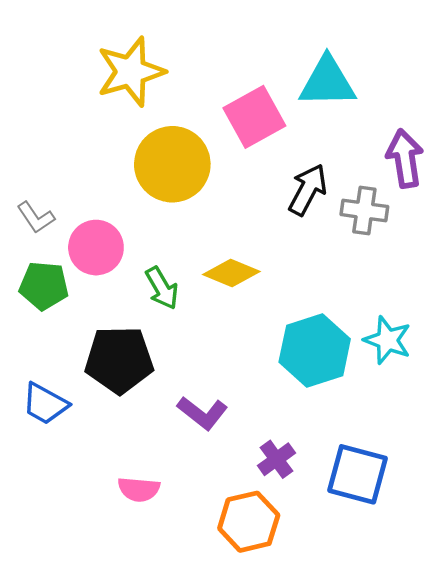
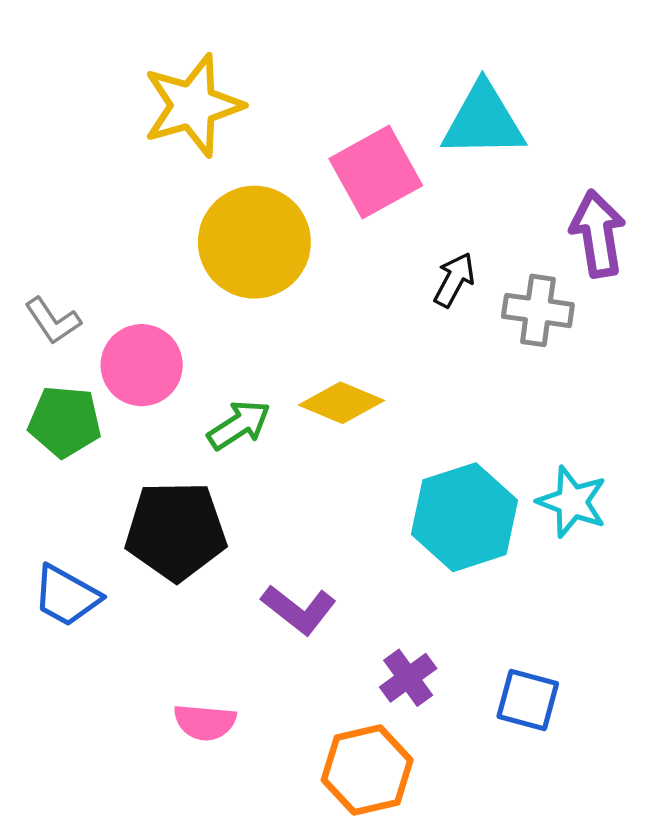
black arrow: (308, 190) -> (454, 280), size x0.7
green arrow: (162, 288) -> (239, 425), turned -93
blue square: (357, 474) -> (528, 700), size x0.7

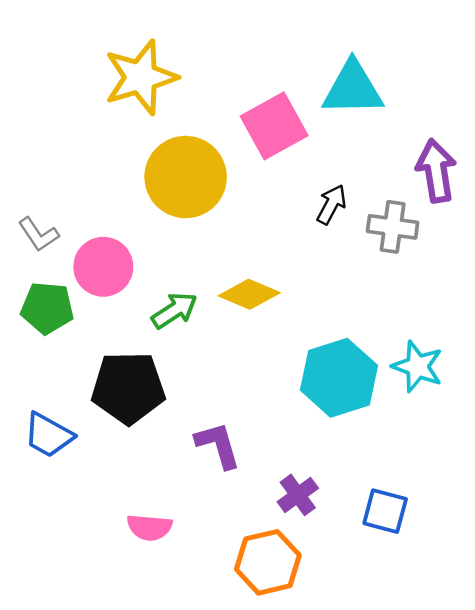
purple L-shape: (299, 609) -> (218, 445), turned -144

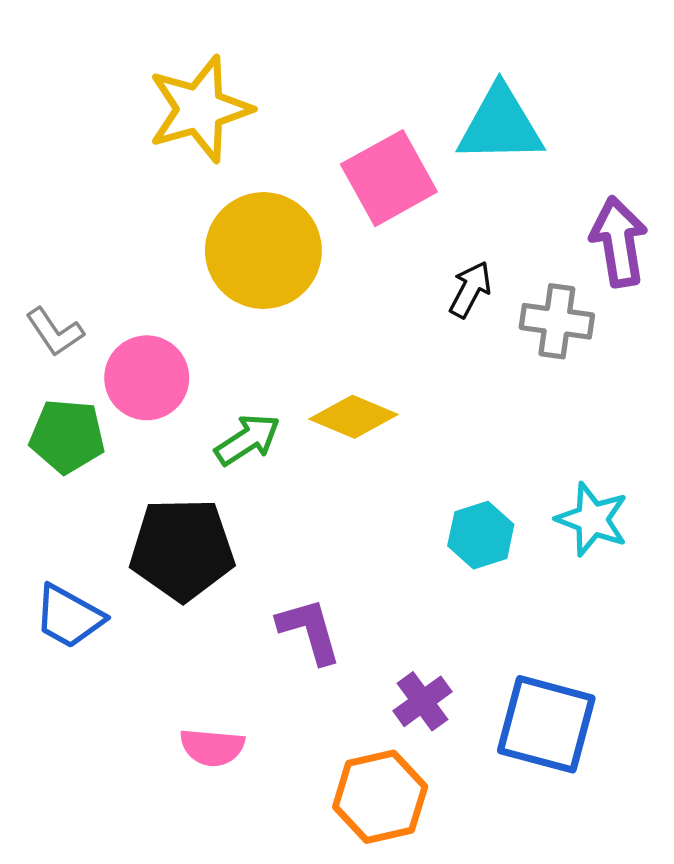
cyan hexagon: (339, 378) -> (481, 535), size x0.6
blue square: (385, 511) -> (546, 724), size x1.5

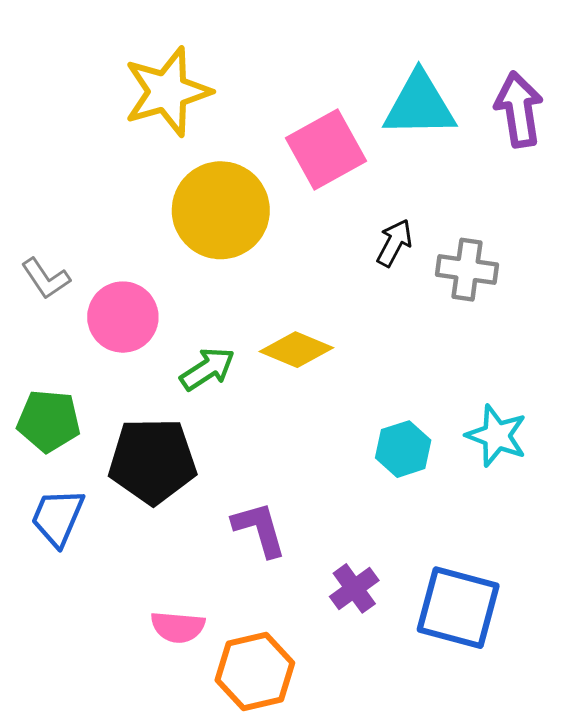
purple arrow: (619, 242) -> (519, 109), moved
green pentagon: (67, 436) -> (49, 421), moved
blue trapezoid: (69, 616) -> (58, 517), turned 84
orange hexagon: (380, 797) -> (255, 671), moved

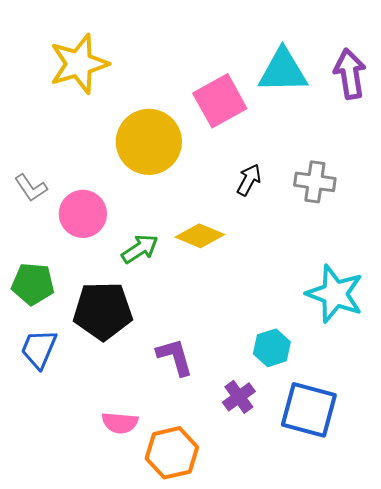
yellow star: (167, 92) -> (79, 64), moved
black arrow: (394, 243) -> (249, 180), moved
cyan star: (497, 436) -> (335, 294), size x1.4
cyan hexagon: (403, 449) -> (272, 348), moved

